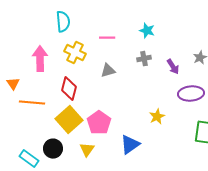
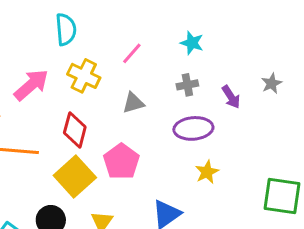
pink line: (107, 38) -> (132, 53), turned -49
pink arrow: (40, 59) -> (31, 85), turned 50
purple ellipse: (191, 94) -> (193, 128), moved
pink pentagon: (99, 123) -> (121, 161), moved

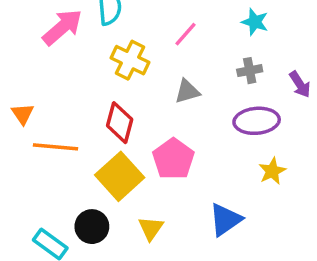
pink arrow: (31, 85) -> (62, 27), moved

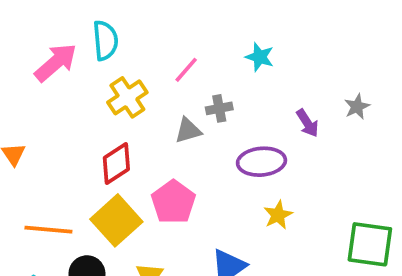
yellow cross: (130, 60) -> (127, 97), turned 30
gray cross: (250, 71) -> (219, 108), moved
red diamond: (120, 123) -> (116, 163), turned 42
orange line: (55, 147) -> (48, 230), moved

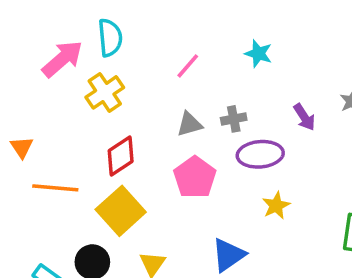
yellow cross: (127, 97) -> (105, 92), moved
gray cross: (219, 108) -> (234, 119), moved
pink pentagon: (173, 202) -> (195, 177), moved
orange line: (48, 230) -> (55, 188), moved

